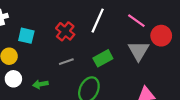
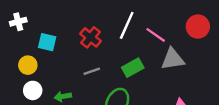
pink line: (136, 21) -> (156, 35), moved
red circle: (161, 36) -> (198, 27), moved
gray triangle: (139, 51) -> (173, 59), turned 50

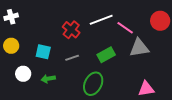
white line: (127, 25) -> (101, 20), turned 45
cyan square: (47, 42) -> (43, 52), moved
yellow circle: (28, 65) -> (11, 46), moved

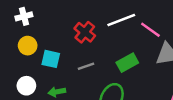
white cross: (11, 17) -> (24, 16), moved
yellow circle: (11, 46) -> (28, 46), moved

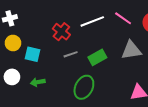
pink line: (150, 30) -> (123, 18), moved
gray line: (86, 66) -> (71, 54), moved

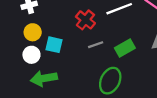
white circle: (12, 77) -> (31, 55), moved
green arrow: (38, 82) -> (44, 78), moved, size x1.6

